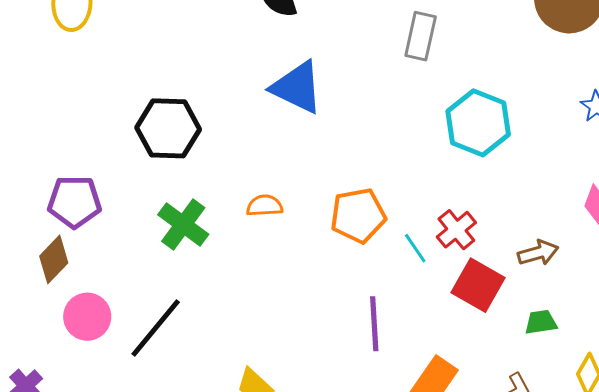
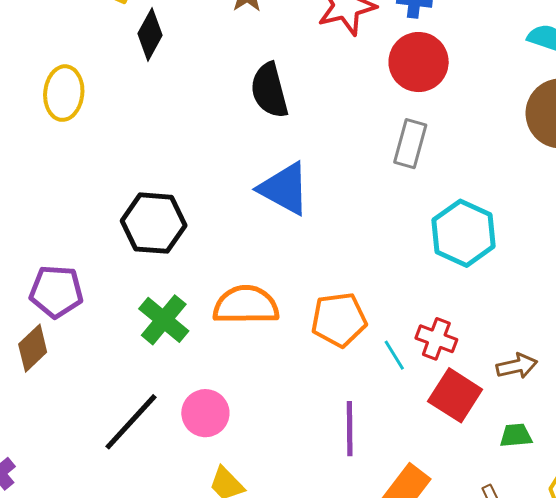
orange semicircle: (265, 206) -> (246, 305), size x1.8
red cross: (456, 230) -> (436, 339), turned -33
pink circle: (87, 317) -> (205, 413), moved

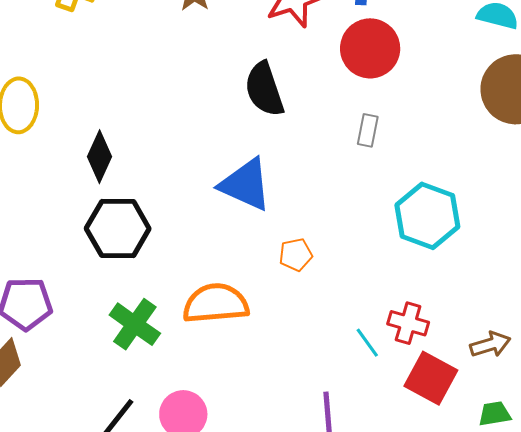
black diamond: (150, 34) -> (100, 157), moved
black semicircle: (269, 90) -> (264, 89), moved
gray rectangle: (410, 144) -> (368, 130), size x0.7
orange pentagon: (339, 320) -> (296, 255), moved, size x0.6

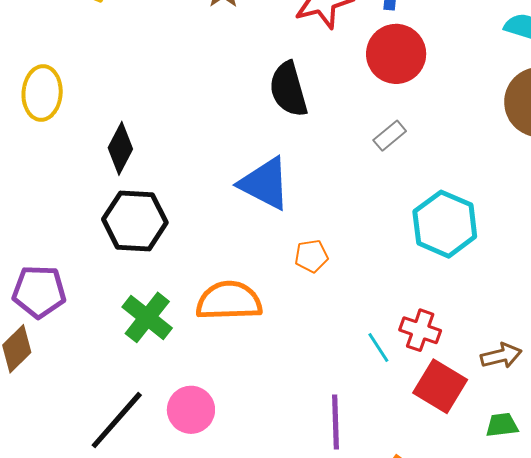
gray rectangle: (368, 130) -> (390, 136), turned 36

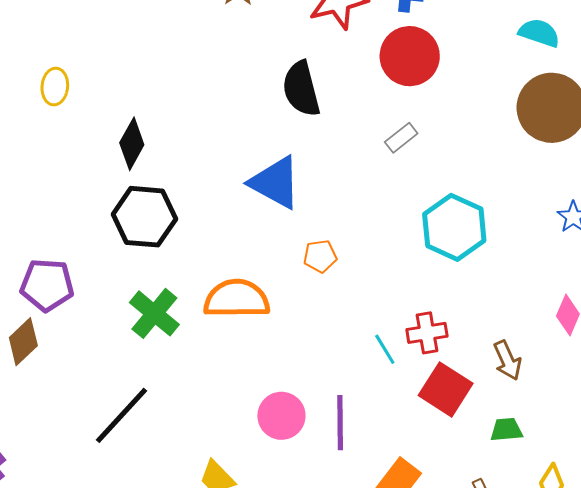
yellow ellipse: (42, 93) -> (55, 87), size x0.7
red cross: (420, 330) -> (427, 333), turned -30
brown arrow: (501, 356) -> (507, 360), turned 78
pink circle: (191, 410) -> (281, 416), moved

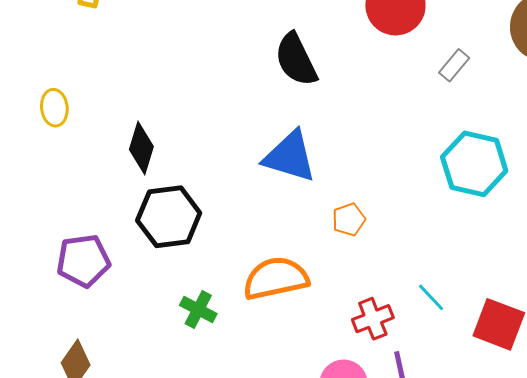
gray rectangle: (401, 138) -> (454, 65), moved
purple pentagon: (47, 285) -> (83, 261), moved
green cross: (154, 313) -> (198, 309), size x0.7
red cross: (427, 333) -> (373, 319), moved

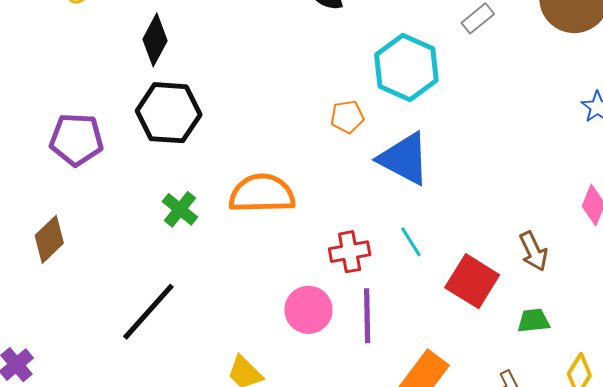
blue triangle: (290, 157) -> (404, 159), moved
cyan hexagon: (474, 164) -> (406, 67), moved
orange pentagon: (349, 219) -> (347, 117), moved

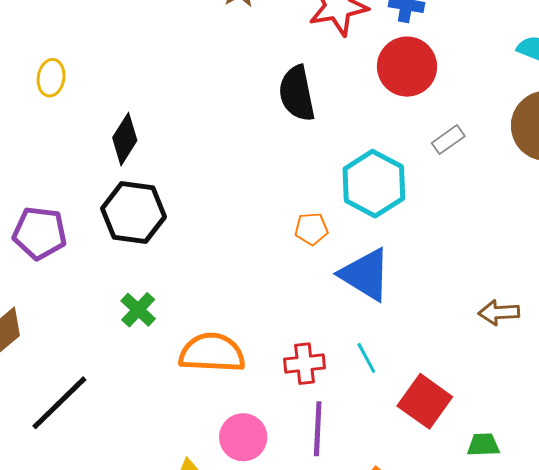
orange semicircle: (262, 194) -> (212, 353), moved
brown arrow: (534, 251) -> (499, 313), moved, turned 108
pink circle: (308, 310) -> (243, 437), moved
black line: (148, 312) -> (59, 403), moved

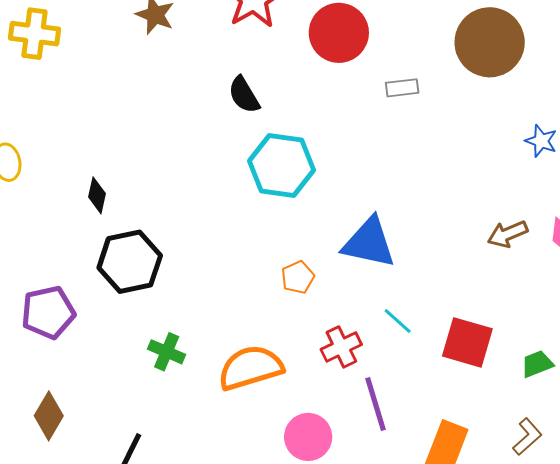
black semicircle: (297, 93) -> (244, 95), size x0.7
black diamond: (125, 139) -> (97, 195), size x0.7
gray rectangle: (448, 140) -> (402, 88), turned 48
cyan hexagon: (374, 184) -> (282, 165), moved
orange pentagon: (311, 229) -> (298, 277), moved

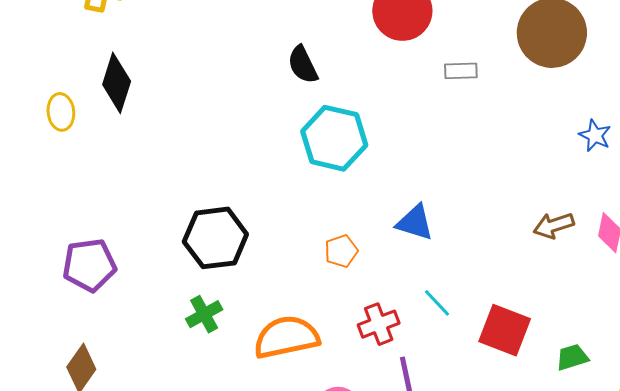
black diamond: (97, 195) -> (117, 83), moved, size x1.6
blue triangle: (369, 243) -> (415, 223), size x0.7
black hexagon: (130, 262) -> (215, 238), moved
green cross: (167, 352) -> (204, 314), turned 33

